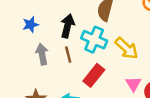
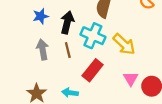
blue star: (30, 25) -> (41, 16), moved

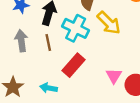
yellow arrow: (124, 44) -> (109, 23), moved

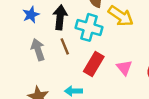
pink triangle: (114, 76) -> (124, 68), moved

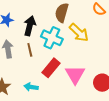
pink triangle: (124, 68) -> (75, 75), size x1.5

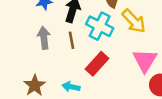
pink triangle: (75, 75) -> (145, 60), moved

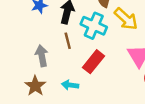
gray arrow: (44, 38) -> (42, 56), moved

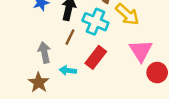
brown line: (68, 41) -> (70, 37), turned 42
cyan arrow: (70, 85) -> (68, 70), moved

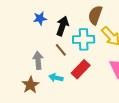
cyan cross: (95, 22) -> (84, 39), turned -30
brown line: (70, 37) -> (61, 50), turned -72

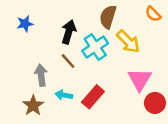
blue star: (40, 18) -> (25, 24), moved
cyan cross: (84, 39) -> (95, 47), turned -30
red rectangle: (81, 69) -> (93, 97), moved

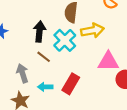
yellow arrow: (128, 42) -> (92, 31), turned -45
pink triangle: (140, 79) -> (108, 62), turned -50

